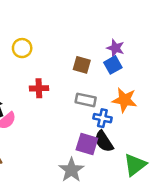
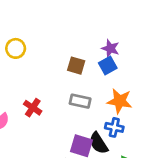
red cross: (39, 88) -> (33, 108), moved, turned 36
blue cross: (102, 118) -> (114, 127), moved

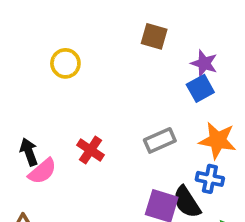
brown square: (76, 66) -> (154, 36), moved
gray rectangle: (80, 101) -> (160, 140), turned -36

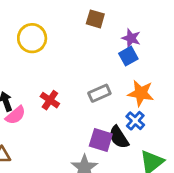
yellow circle: (65, 63) -> (32, 38), size x1.4
blue cross: (210, 179) -> (135, 121), turned 30

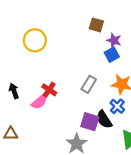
brown square: (95, 19) -> (96, 25), moved
gray rectangle: (99, 93) -> (89, 84), turned -35
pink semicircle: (16, 115) -> (39, 102), moved

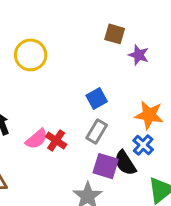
blue square: (112, 55) -> (97, 98), moved
gray rectangle: (89, 84) -> (97, 132), moved
red cross: (49, 90) -> (56, 141), moved

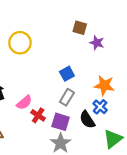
red cross: (56, 141) -> (38, 115), moved
purple square: (106, 166) -> (61, 122), moved

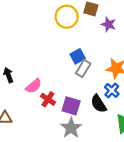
yellow circle: (20, 43) -> (67, 17), moved
gray rectangle: (67, 97) -> (83, 68), moved

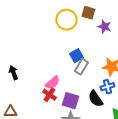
pink semicircle: (34, 86) -> (52, 83), moved
blue cross: (112, 90) -> (107, 87), turned 32

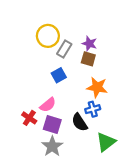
brown square: (88, 13) -> (88, 59), moved
gray rectangle: (81, 67) -> (64, 49), moved
pink semicircle: (52, 83) -> (48, 105), moved

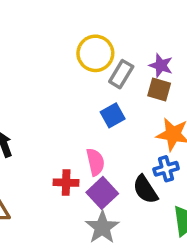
pink semicircle: (48, 105) -> (95, 162), turned -63
red cross: (29, 118) -> (66, 183), turned -32
purple square: (52, 124) -> (102, 193), turned 30

